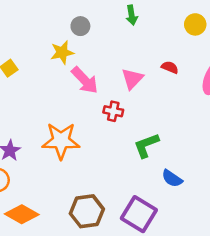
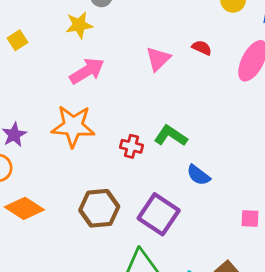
pink arrow: (85, 80) -> (87, 71), moved, turned -80
red cross: (113, 111) -> (132, 146), moved
green L-shape: (146, 145) -> (171, 136), turned 52

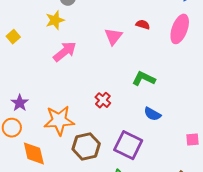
orange star: (73, 126) -> (59, 120), moved
green L-shape: (171, 136) -> (144, 79), moved
red cross: (132, 146) -> (103, 100), turned 35
orange diamond: (24, 208) -> (34, 153), turned 52

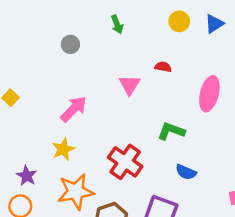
yellow star: (55, 20) -> (63, 149), moved
pink ellipse: (180, 29) -> (209, 94), moved
red cross: (103, 100) -> (125, 162), size x1.8

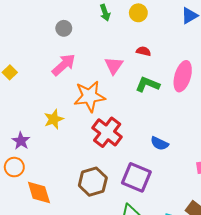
yellow circle: (179, 21) -> (138, 13), moved
pink arrow: (74, 109) -> (64, 65), moved
green L-shape: (171, 131) -> (148, 84), moved
orange star: (76, 192) -> (90, 96), moved

